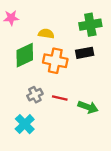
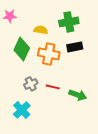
green cross: (90, 25) -> (69, 22), moved
green diamond: (25, 55) -> (22, 49), turned -40

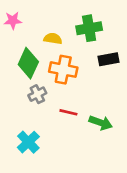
black rectangle: (75, 47) -> (108, 59), moved
gray cross: (31, 84) -> (37, 94), moved

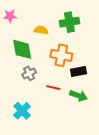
black rectangle: (108, 59) -> (78, 71), moved
green diamond: (28, 63) -> (22, 49), turned -35
orange cross: (63, 70) -> (61, 55), moved

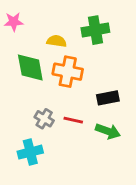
orange cross: (61, 55) -> (68, 72), moved
gray cross: (29, 73) -> (44, 119), moved, turned -32
cyan cross: (22, 111) -> (30, 152), turned 30

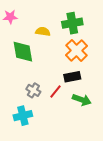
orange cross: (68, 72) -> (76, 50), moved, turned 35
black rectangle: (108, 98) -> (72, 77), moved
red line: (73, 120) -> (55, 91), turned -64

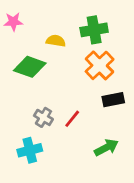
green diamond: (23, 52) -> (30, 67), turned -60
black rectangle: (72, 77) -> (113, 100), moved
green arrow: (82, 100) -> (106, 148), moved, turned -48

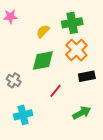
yellow semicircle: (56, 41) -> (43, 31), turned -56
green diamond: (30, 67) -> (43, 61), moved, turned -30
gray cross: (43, 117) -> (14, 80), moved

